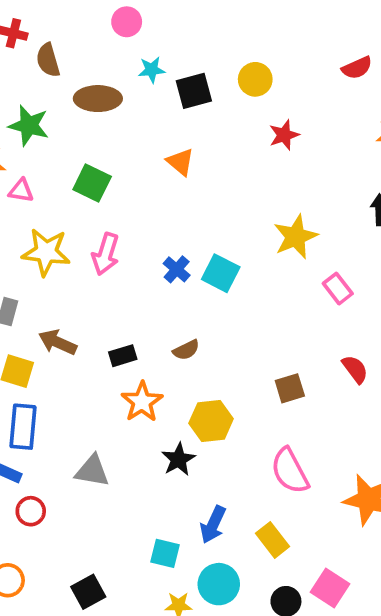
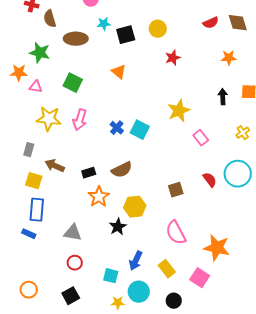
brown semicircle: (186, 350) -> (122, 170), size x1.5
red circle: (31, 511) -> (75, 263), moved
pink square: (330, 588) -> (200, 278), moved

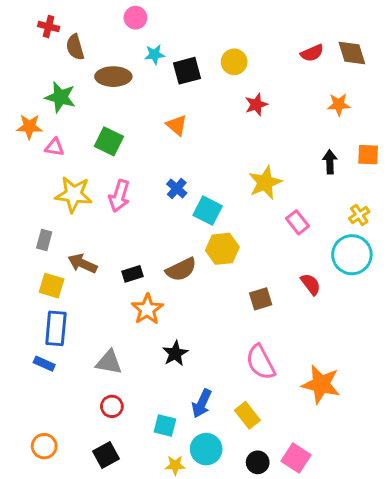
blue cross: (117, 128) -> (177, 188), moved
cyan circle: (238, 174) -> (352, 255), moved
yellow hexagon: (135, 207) -> (222, 249), moved
pink square: (200, 278) -> (296, 458), moved

